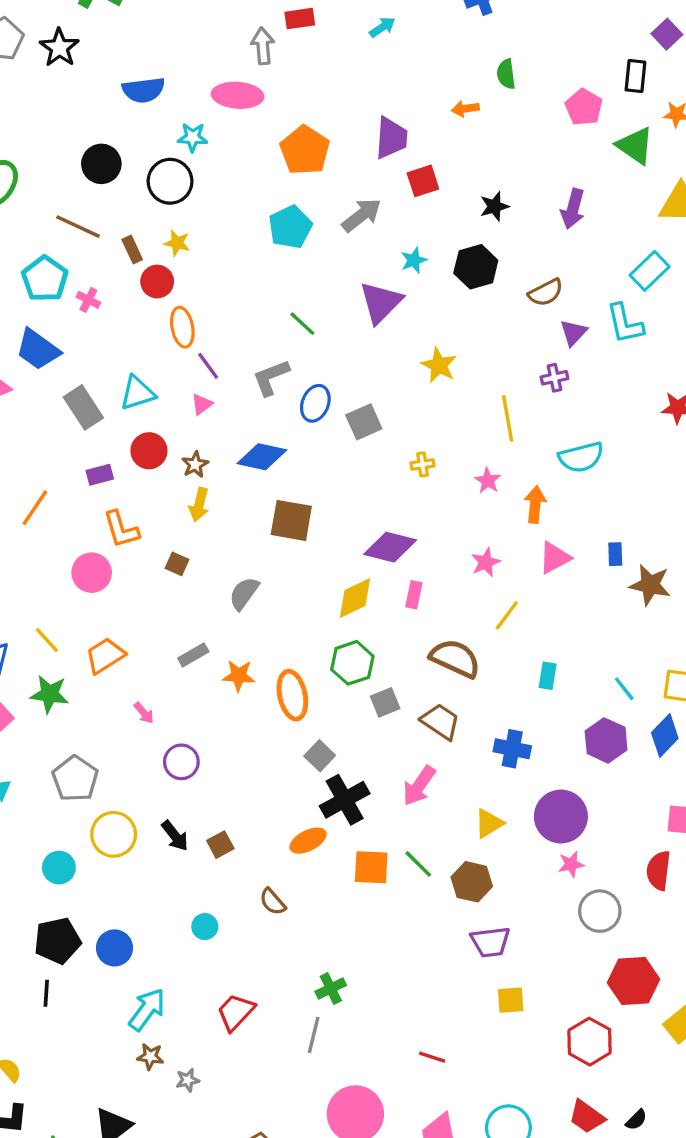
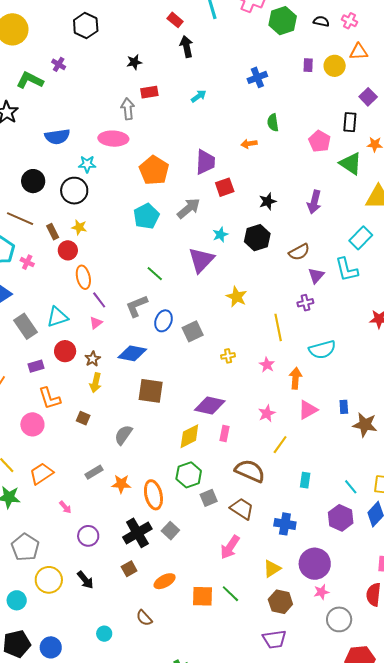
black cross: (345, 800) -> (137, 533), moved
brown square: (220, 845) -> (129, 569), moved
brown hexagon: (472, 882) -> (280, 602), moved

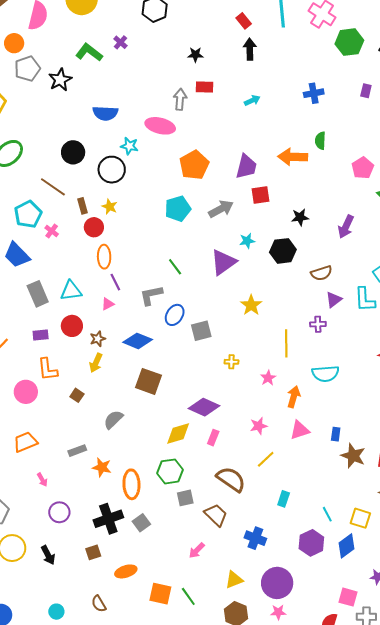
orange arrow: (249, 144) -> (293, 157), size x1.8
pink arrow: (230, 547) -> (197, 550), size x0.7

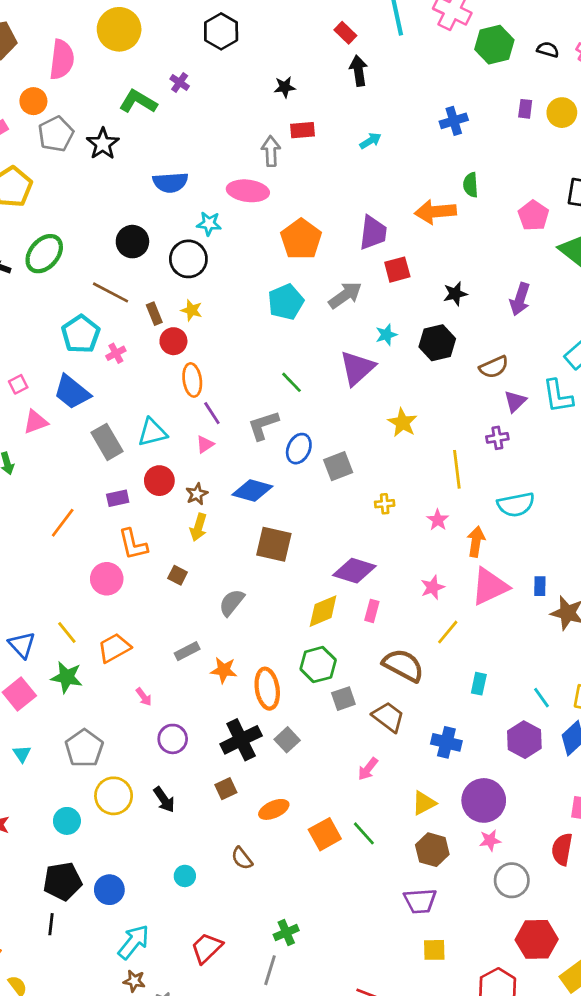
pink cross: (52, 231) -> (116, 353), turned 32
pink triangle: (300, 430) -> (490, 586), size x1.4
orange square: (160, 594) -> (325, 834), turned -35

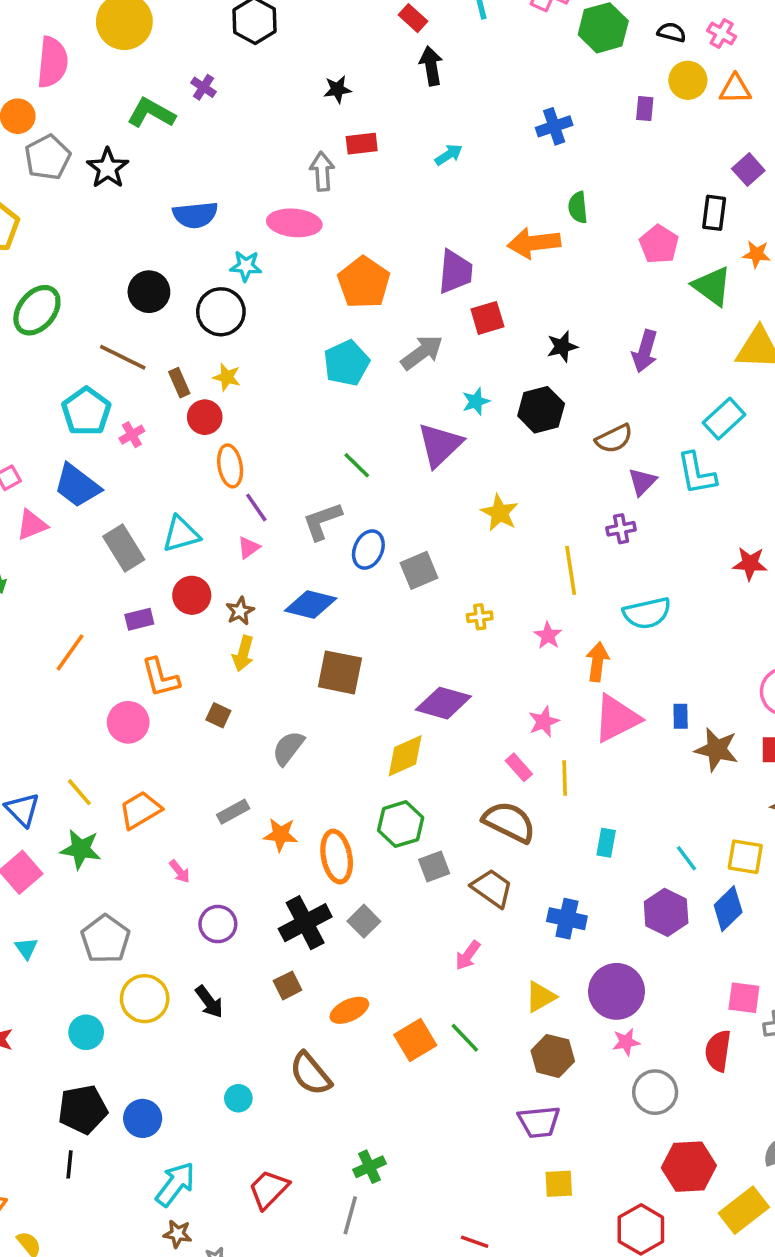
yellow circle: (562, 113) -> (688, 80), moved
pink rectangle: (372, 611) -> (519, 767), moved, turned -55
yellow line: (448, 632) -> (565, 778), turned -40
brown semicircle: (242, 858) -> (310, 1074), size x1.5

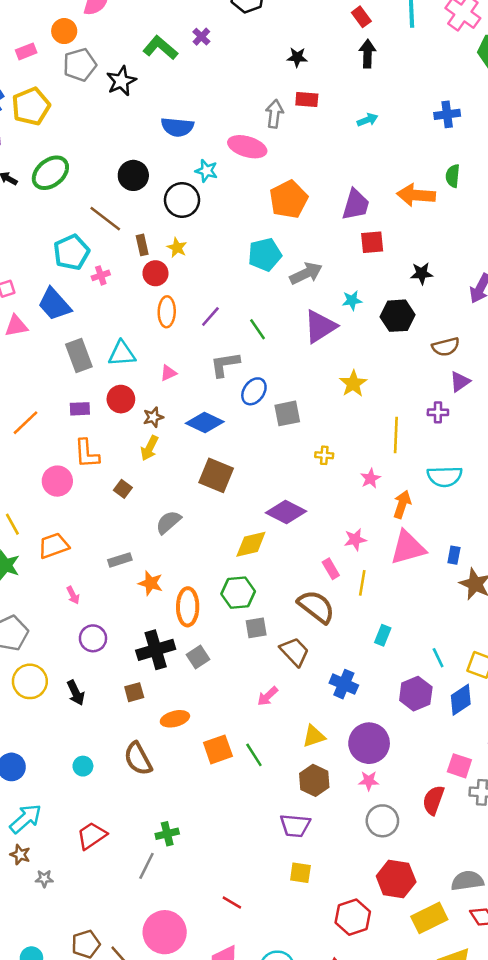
gray arrow: (422, 352) -> (306, 273), moved
purple line: (256, 507) -> (210, 317), moved, turned 65

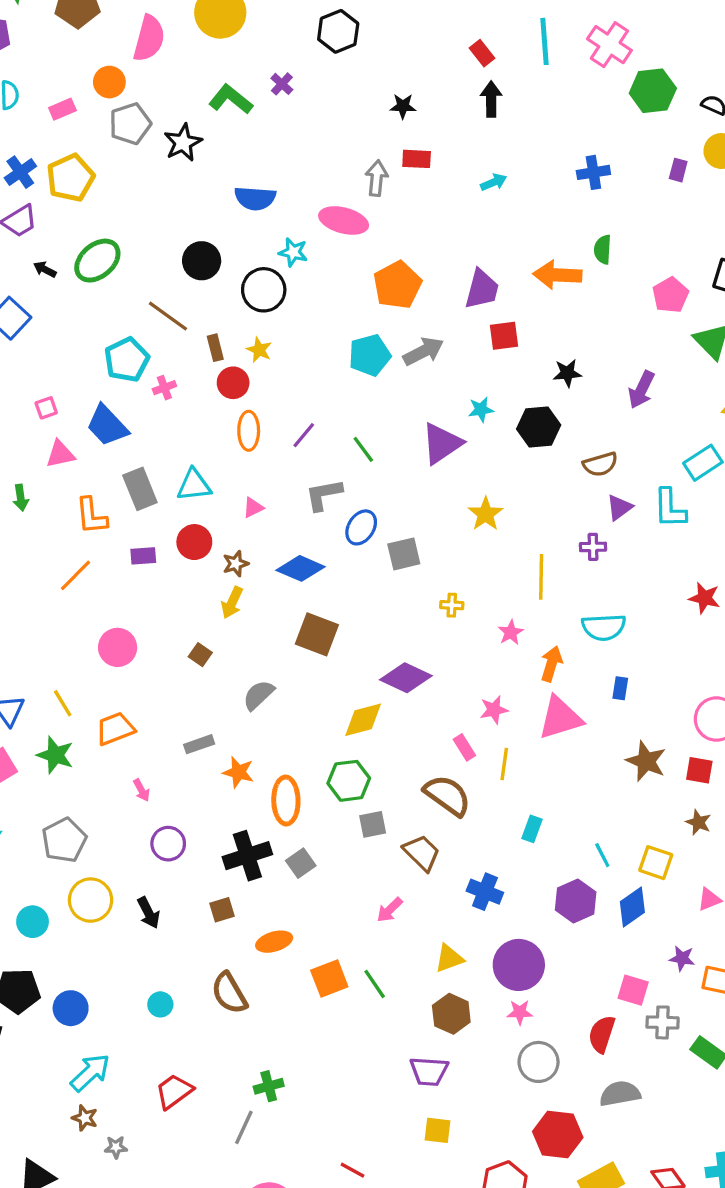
gray arrow: (306, 273) -> (423, 351), moved
orange L-shape: (87, 453) -> (91, 516), moved
blue rectangle: (454, 555) -> (620, 688), moved
gray semicircle: (467, 881) -> (620, 1094), moved

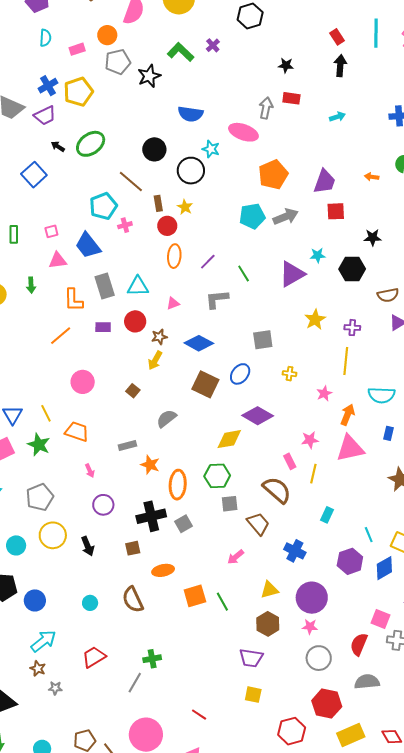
orange arrow: (557, 275) -> (372, 177), size x0.5
blue ellipse: (361, 527) -> (240, 374), moved
purple cross: (593, 547) -> (352, 328), moved
orange trapezoid: (115, 729) -> (77, 432), turned 35

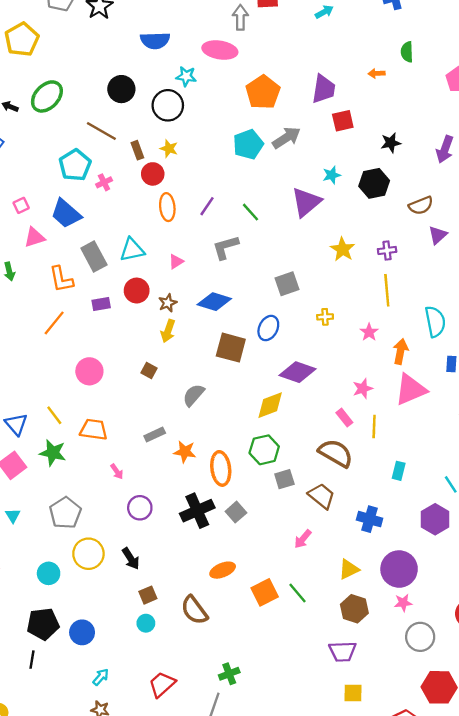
cyan semicircle: (382, 395) -> (435, 322), turned -92
brown square: (133, 548) -> (148, 595), moved
cyan arrow: (44, 641) -> (101, 677), size x0.6

